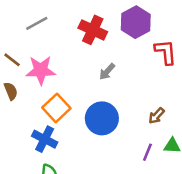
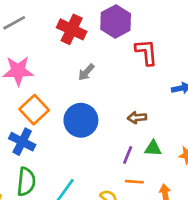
brown arrow: (157, 116) -> (137, 118), turned 42

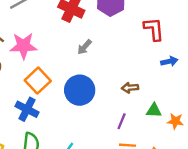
red L-shape: (146, 52) -> (154, 29), moved
green triangle: (153, 148) -> (154, 110), moved

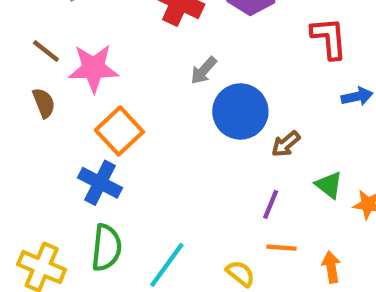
brown arrow: (130, 88) -> (286, 144), turned -35
blue circle: (80, 90) -> (240, 111), moved
green triangle: (154, 110) -> (329, 185), turned 35

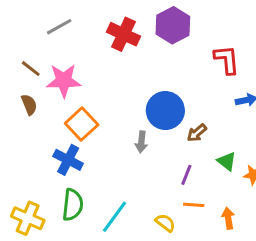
gray arrow: (204, 70) -> (141, 142), moved, turned -36

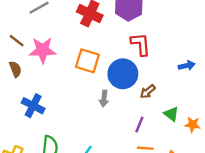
red L-shape: (227, 60) -> (141, 44), moved
orange square: (82, 124) -> (87, 61), moved, turned -30
blue cross: (68, 160) -> (33, 106), moved

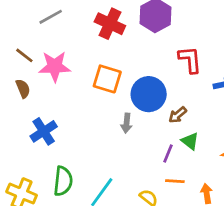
red L-shape: (141, 44) -> (190, 60), moved
blue cross: (33, 106) -> (44, 131), turned 30
green triangle: (171, 114) -> (190, 141), moved

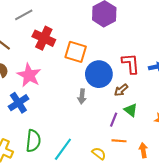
red cross: (110, 24) -> (44, 38), moved
red L-shape: (190, 60) -> (131, 64), moved
pink star: (55, 67) -> (29, 75), moved, turned 30
orange square: (107, 79) -> (76, 52), moved

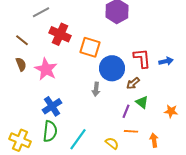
blue cross: (18, 103) -> (52, 106), moved

